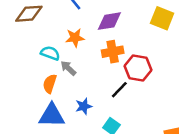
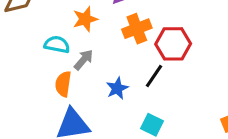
gray arrow: (68, 68) -> (84, 60), turned 98
blue star: (84, 106) -> (117, 88), moved

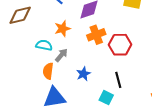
black line: (154, 76) -> (118, 80), moved, turned -49

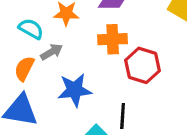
blue star: (83, 74) -> (75, 90), size x1.5

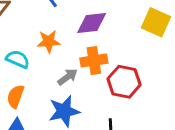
gray arrow: (52, 52) -> (67, 77), moved

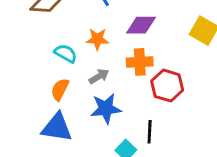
gray arrow: (67, 77) -> (99, 76), moved

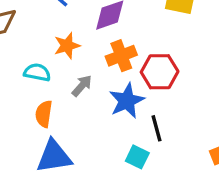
blue star: (106, 109) -> (127, 101), moved

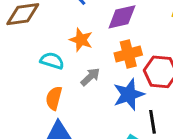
orange star: (67, 46) -> (81, 40), turned 30

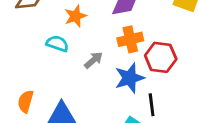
orange star: (81, 40) -> (75, 16), moved, turned 30
orange semicircle: (54, 98) -> (26, 101), moved

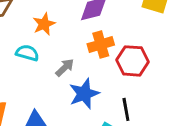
blue star: (130, 78) -> (84, 94), moved

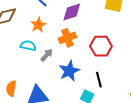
orange cross: (101, 44) -> (67, 38), moved
gray arrow: (65, 68) -> (47, 55), moved

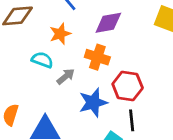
orange cross: (67, 38) -> (97, 57), turned 30
red hexagon: (101, 46) -> (128, 86), moved

